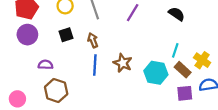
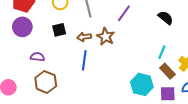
brown arrow: (93, 40) -> (84, 37), turned -80
brown star: (123, 63) -> (106, 37), moved
cyan hexagon: (156, 73) -> (142, 84), moved

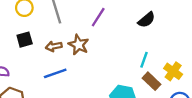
black semicircle: (166, 18) -> (146, 20), turned 105
blue line: (84, 60) -> (55, 73), turned 66

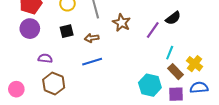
purple line: (98, 17) -> (153, 30), moved
brown star: (79, 45) -> (121, 23), moved

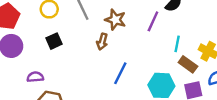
brown arrow: (92, 38) -> (102, 42), moved, turned -56
blue line: (92, 62) -> (120, 73), moved, turned -36

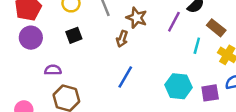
brown rectangle: (188, 64) -> (216, 28), moved
blue line: (120, 73) -> (125, 77), moved

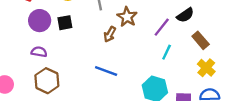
purple circle: (31, 38) -> (40, 21), moved
cyan line: (197, 46) -> (167, 52), moved
blue line: (125, 77) -> (106, 71), turned 70

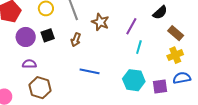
black semicircle: (185, 15) -> (160, 12), moved
brown arrow: (110, 34) -> (76, 40), moved
brown rectangle: (201, 40) -> (176, 33), moved
yellow cross: (206, 68) -> (175, 55), turned 35

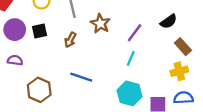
cyan line: (139, 47) -> (131, 58), moved
brown hexagon: (40, 88) -> (39, 90), moved

